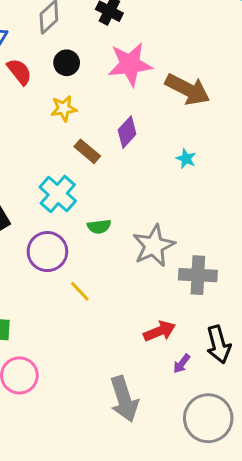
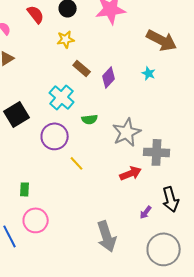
brown arrow: (188, 89) -> (162, 40), moved
purple diamond: (127, 132) -> (109, 77), moved
red arrow: (160, 331) -> (131, 173), moved

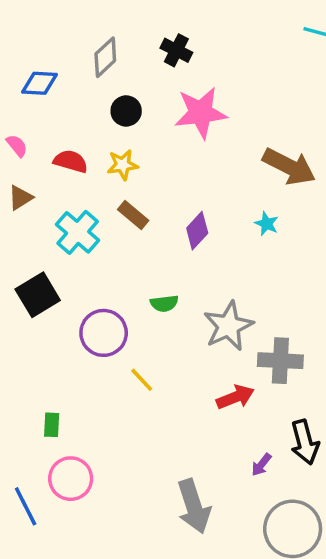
red semicircle: (36, 14) -> (71, 161), moved, turned -36
brown rectangle: (82, 68) -> (133, 215), moved
cyan cross: (62, 97) -> (78, 232), moved

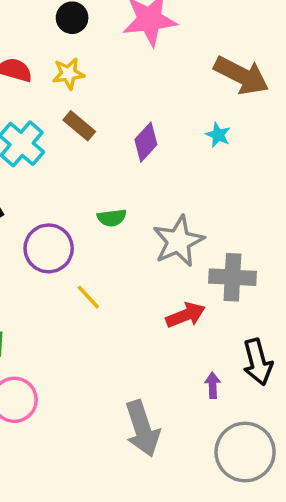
purple arrow: (261, 465) -> (213, 385), turned 140

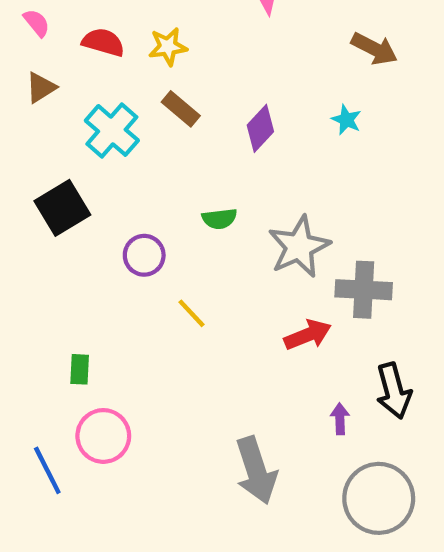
brown arrow: (241, 75) -> (374, 49), size x0.7
purple circle: (49, 248) -> (144, 255), size x0.7

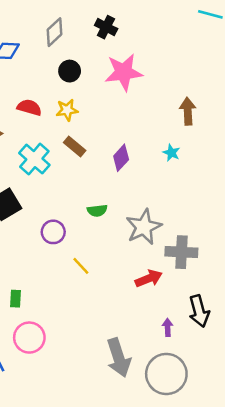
brown arrow: (374, 49) -> (188, 111), turned -120
gray circle: (379, 498) -> (166, 374), moved

